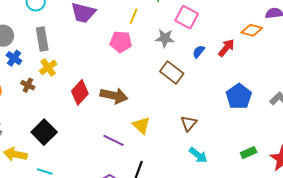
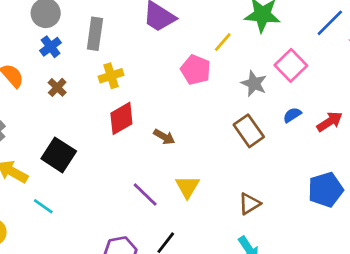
yellow cross: (48, 67) -> (111, 76), moved
brown arrow: (114, 96) -> (164, 137), size x0.6
black square: (44, 132) -> (59, 155), turned -30

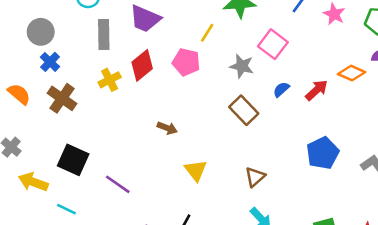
gray rectangle: (95, 34) -> (104, 35), moved
brown cross: (57, 87) -> (62, 98), size x1.6
red diamond: (121, 118) -> (142, 65), moved
purple line: (145, 195) -> (118, 184), moved

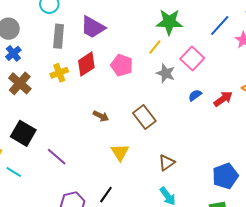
yellow line: (207, 33) -> (155, 47), moved
brown rectangle: (244, 110) -> (144, 117), moved
blue pentagon: (323, 153) -> (225, 176), moved

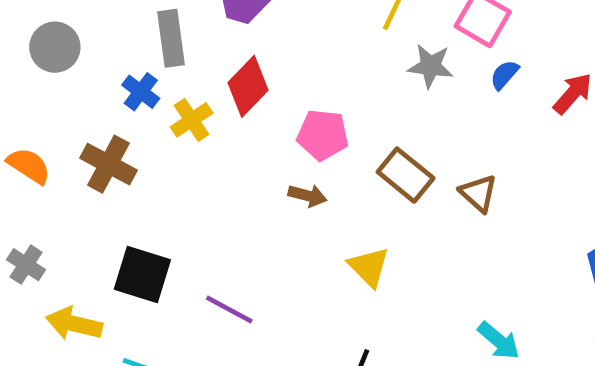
blue cross: (13, 53) -> (141, 92), moved
pink pentagon: (122, 65) -> (323, 135), moved
blue semicircle: (195, 95) -> (504, 75), moved
brown triangle: (167, 163) -> (478, 193), moved, turned -30

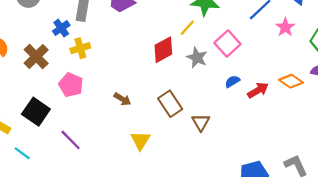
blue semicircle: (504, 75) -> (232, 81), moved
red diamond: (248, 86) -> (163, 50), moved
pink pentagon: (323, 135) -> (71, 85), moved

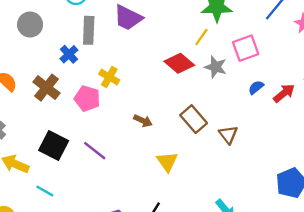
pink square: (227, 44) -> (246, 48), turned 30
yellow cross: (80, 48) -> (109, 77), moved, turned -36
red diamond: (163, 50) -> (179, 63), turned 76
pink pentagon: (71, 85) -> (87, 99), moved
purple line: (71, 140) -> (95, 151), moved

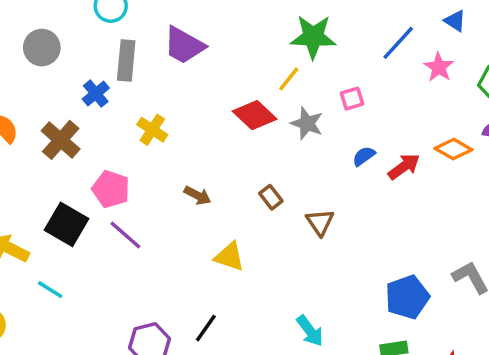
pink square: (246, 48) -> (352, 99), size x0.6
pink pentagon: (87, 99) -> (111, 189), moved
brown rectangle: (194, 119) -> (271, 197), size x0.6
yellow triangle: (167, 162) -> (230, 257), turned -40

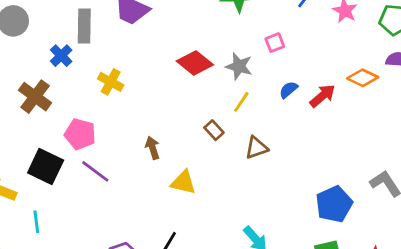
yellow line: (289, 79) -> (241, 102), moved
brown arrow: (198, 195) -> (153, 148), moved, turned -130
brown triangle: (320, 222) -> (256, 148), turned 50
cyan line: (50, 290) -> (36, 222), turned 55

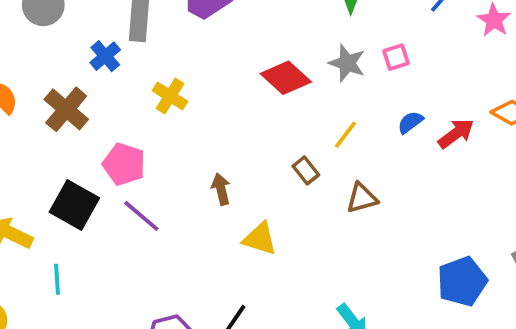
gray star: (239, 66) -> (347, 63), moved

